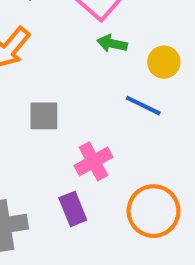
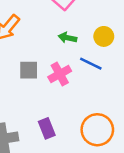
green arrow: (112, 43) -> (67, 38), moved
pink cross: (94, 161) -> (60, 74), moved

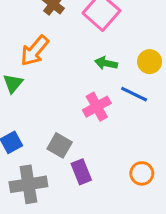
gray square: (29, 70) -> (60, 145), moved, turned 30
orange circle: (97, 130) -> (142, 173), size x0.6

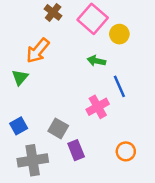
yellow circle: (150, 62) -> (119, 34), moved
blue line: (134, 94) -> (119, 86), turned 40
pink cross: (97, 107) -> (98, 107), moved

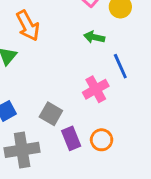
orange arrow: (38, 51) -> (28, 26), turned -68
orange circle: (126, 151) -> (102, 140), moved

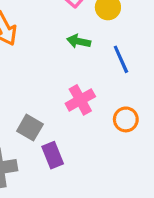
blue line: (120, 66) -> (121, 59), moved
orange circle: (102, 140) -> (126, 119), moved

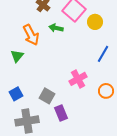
green arrow: (79, 41) -> (56, 28), moved
blue line: (121, 59) -> (103, 54), turned 54

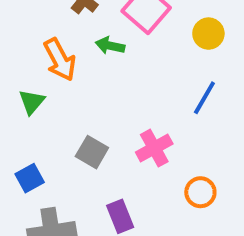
yellow circle: (95, 22) -> (208, 34), moved
orange circle: (106, 91) -> (200, 192), moved
gray square: (47, 96) -> (92, 152), moved

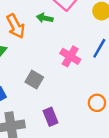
pink cross: (154, 148) -> (70, 56), moved, turned -30

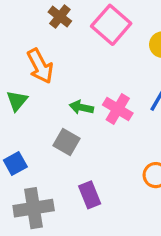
green arrow: (45, 18) -> (81, 107), moved

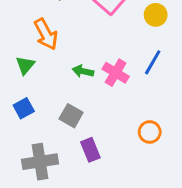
gray square: (67, 142) -> (71, 116), moved
blue square: (15, 163) -> (24, 108), moved

